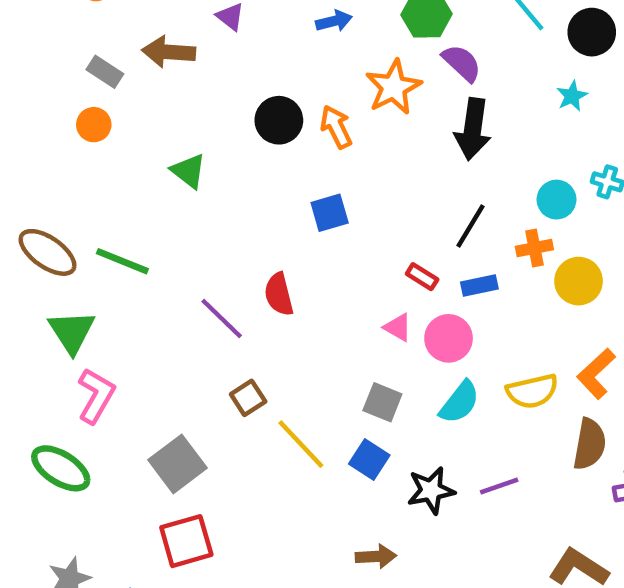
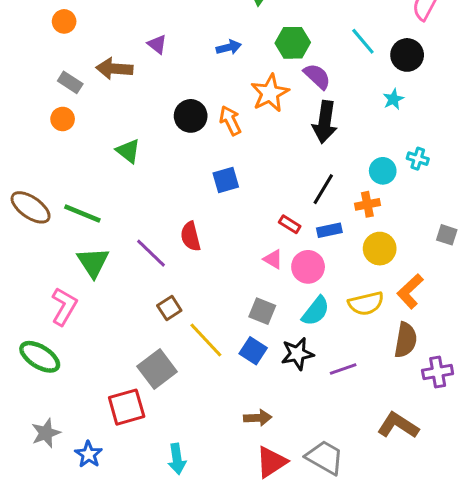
yellow circle: (579, 281) -> (380, 249), moved
green triangle: (72, 332) -> (93, 262), moved
gray square: (177, 464) -> (157, 369), moved
black star: (431, 490) -> (297, 354), moved

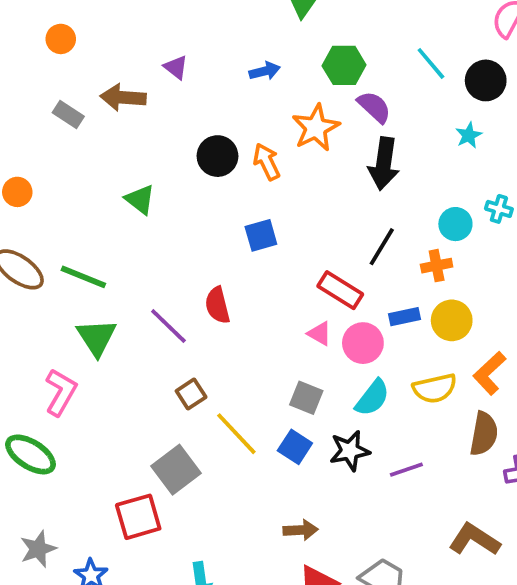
orange circle: (63, 119) -> (17, 192), moved
red rectangle: (290, 224) -> (340, 290), size x1.6
blue rectangle: (329, 230) -> (404, 317), moved

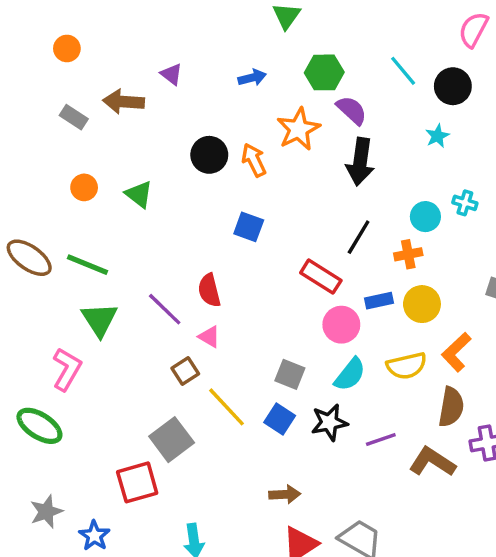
orange circle: (17, 192) -> (84, 187), moved
blue square: (261, 235) -> (249, 227), turned 36
pink triangle: (319, 334) -> (209, 337), moved
brown L-shape: (474, 539) -> (432, 462), moved

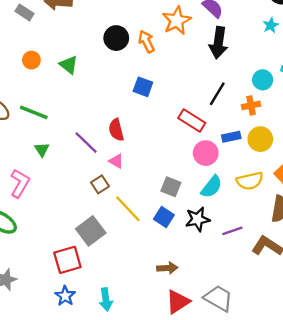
green triangle: (100, 319) -> (42, 150), size x0.6
blue star: (94, 536) -> (65, 296), moved

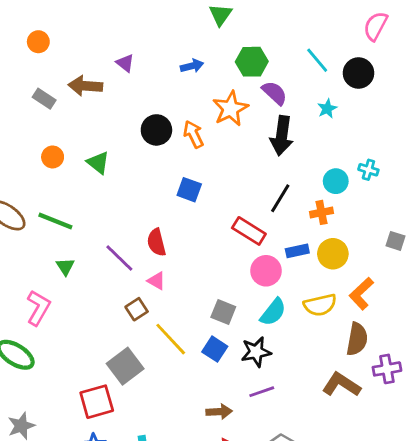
cyan star: (271, 25) -> (327, 109), moved
purple line: (232, 231) -> (262, 392), moved

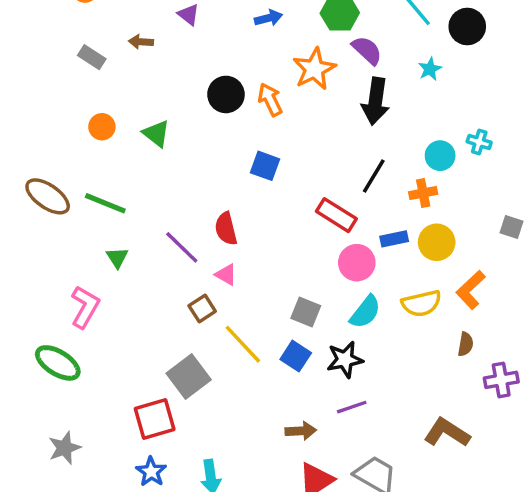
brown arrow: (85, 86) -> (141, 42), size x0.6
brown semicircle: (357, 339) -> (466, 344), size x0.6
brown L-shape: (341, 385) -> (447, 433), moved

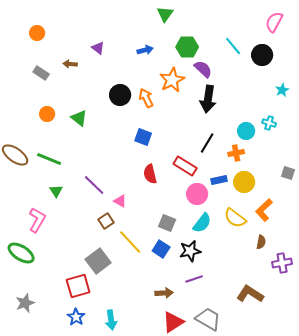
cyan star: (430, 69) -> (282, 90), moved
red semicircle: (226, 229) -> (150, 174), moved
yellow semicircle: (421, 303) -> (235, 218), turned 50

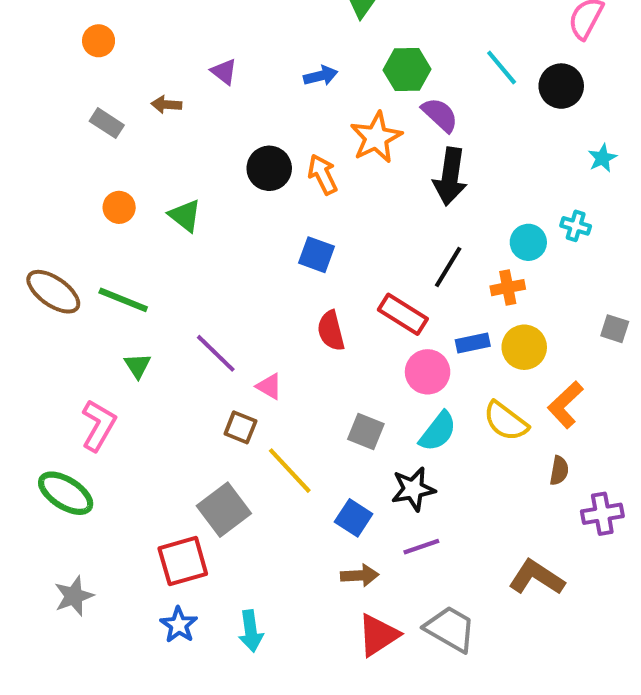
brown square: (106, 221) -> (240, 427), turned -35
blue square: (161, 249) -> (354, 518), moved

